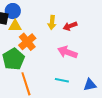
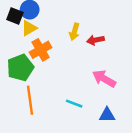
yellow triangle: (15, 26) -> (29, 28), turned -40
pink arrow: (67, 52) -> (104, 79), moved

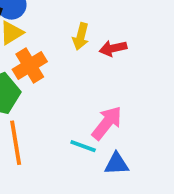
pink arrow: (104, 79) -> (107, 123), moved, turned 100
blue triangle: (107, 115) -> (117, 164), moved

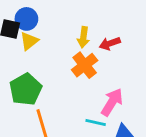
orange cross: (30, 65) -> (85, 65), moved

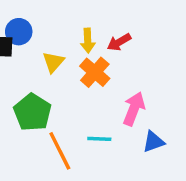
yellow triangle: (29, 41) -> (53, 62), moved
cyan line: (96, 123) -> (99, 139), moved

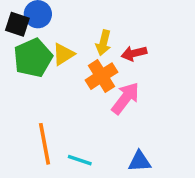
pink arrow: (134, 109) -> (125, 98), moved
green pentagon: (32, 112) -> (33, 58), moved
cyan line: (99, 139) -> (80, 160), moved

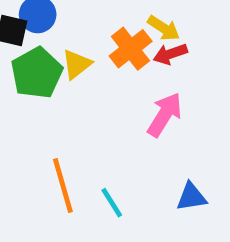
yellow arrow: (103, 43) -> (164, 28), moved, turned -65
orange cross: (101, 76) -> (131, 49), moved
cyan line: (80, 160) -> (112, 203), turned 45

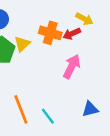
yellow arrow: (164, 28) -> (84, 19), moved
orange cross: (131, 49) -> (50, 33), turned -30

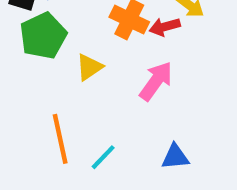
yellow triangle: (22, 44) -> (89, 67), moved
cyan line: (48, 116) -> (103, 157), turned 72

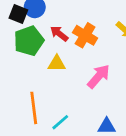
red arrow: (165, 27) -> (59, 34), moved, turned 48
yellow triangle: (89, 67) -> (57, 64), turned 30

